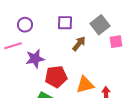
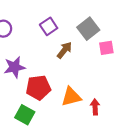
purple square: (65, 23) -> (49, 26), turned -35

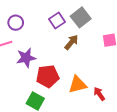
gray square: (88, 29) -> (81, 17), moved
red arrow: (95, 107) -> (99, 94), turned -32

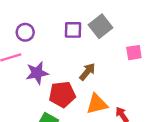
purple square: (57, 21) -> (73, 30), turned 35
brown arrow: (71, 42) -> (87, 72), moved

